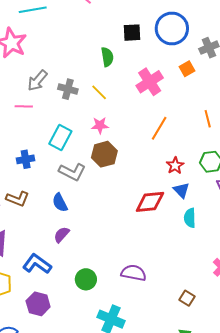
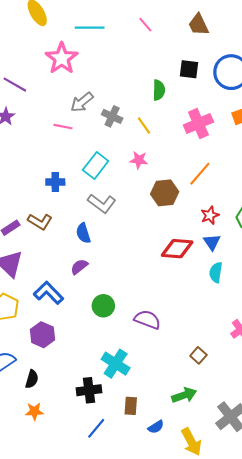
brown hexagon: (104, 154) -> (165, 193), moved
green circle: (86, 279) -> (103, 306), moved

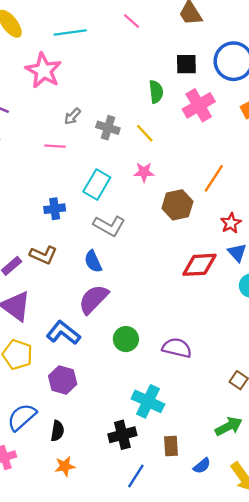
gray arrow: (82, 102) -> (72, 116), size x0.7
pink cross: (198, 124) -> (199, 105), moved
purple semicircle: (79, 267) -> (94, 299), size x1.6

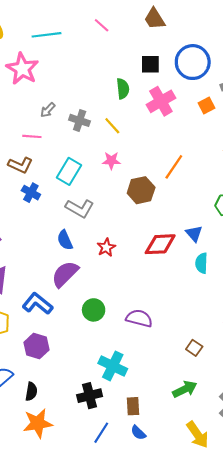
blue cross: (55, 209) -> (31, 193), turned 36
red star: (231, 223) -> (106, 247), moved
brown L-shape: (43, 255) -> (20, 165), moved
orange star: (65, 466) -> (38, 423), size x1.6
blue semicircle: (202, 466) -> (138, 433), moved, turned 84

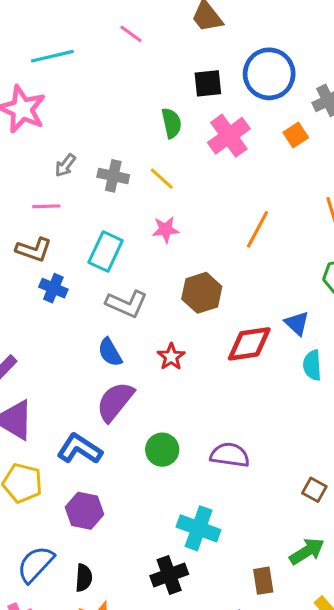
brown hexagon: (141, 190) -> (202, 293), moved
brown rectangle: (133, 406) -> (263, 581), moved

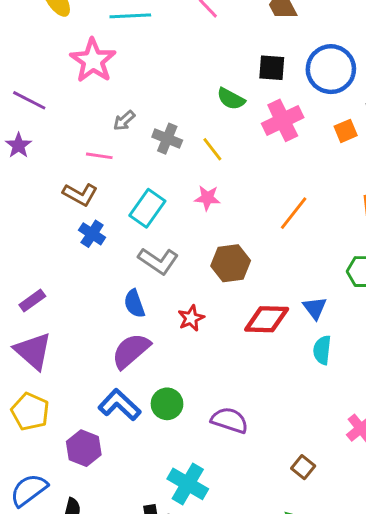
green semicircle: (172, 123) -> (231, 99), turned 120
blue L-shape: (80, 449) -> (120, 405), moved

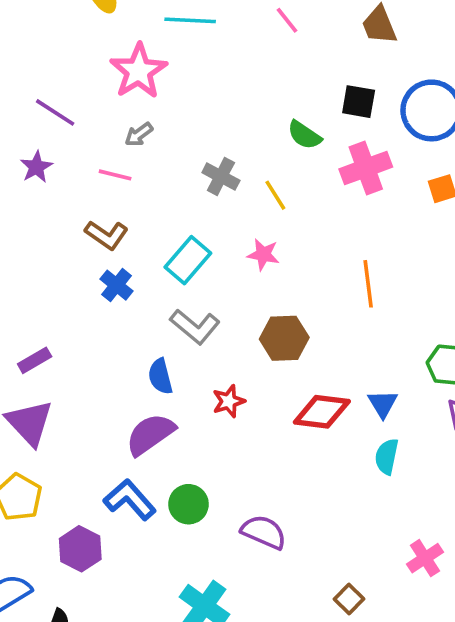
gray arrow: (124, 121) -> (139, 134), moved
pink line: (99, 156) -> (115, 175), moved
orange line: (294, 213) -> (368, 284), turned -51

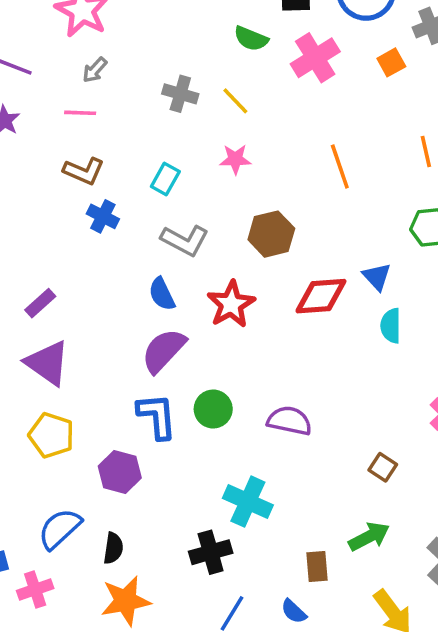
cyan rectangle: (188, 260) -> (165, 179), size x0.7
red star: (229, 401) -> (231, 304), size x1.5
blue L-shape: (130, 500) -> (157, 416), turned 48

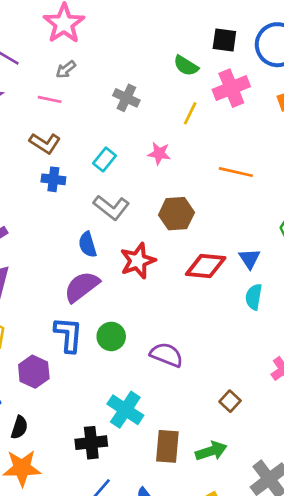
yellow line: (235, 101) -> (190, 113), moved, turned 60
orange line: (340, 167) -> (236, 172), turned -68
blue cross: (103, 216) -> (53, 179), turned -30
brown rectangle: (317, 567) -> (167, 446), moved, size x1.4

